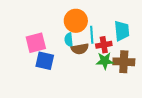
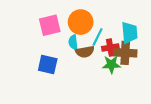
cyan line: (92, 35) -> (98, 37), turned 30
pink square: (36, 43) -> (50, 25), moved
brown cross: (124, 62) -> (125, 53), moved

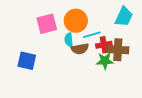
cyan trapezoid: (129, 33) -> (124, 17), moved, turned 30
cyan line: (98, 37) -> (92, 35), turned 48
blue square: (48, 65) -> (27, 61), moved

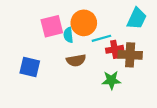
cyan semicircle: (69, 40) -> (68, 35), moved
brown semicircle: (80, 49) -> (76, 60), moved
green star: (105, 61) -> (111, 80), moved

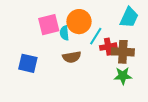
cyan line: (101, 38) -> (96, 36), turned -42
green star: (111, 80) -> (123, 76), moved

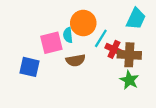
pink square: (49, 25) -> (51, 43), moved
red cross: (108, 47) -> (114, 49), turned 35
green star: (123, 76) -> (129, 80), turned 30

